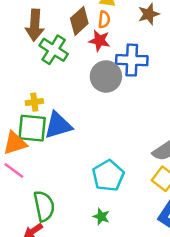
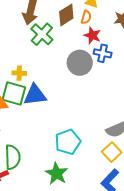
red star: (99, 41) -> (92, 35), moved
blue cross: (132, 60) -> (103, 53), size x0.7
green star: (101, 217) -> (57, 173), size x1.6

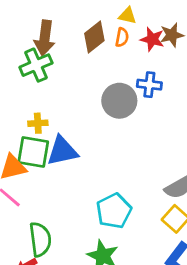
green cross: (42, 34) -> (36, 65), moved, turned 30
red star: (92, 35) -> (152, 39), moved

